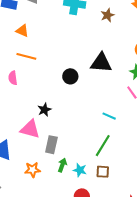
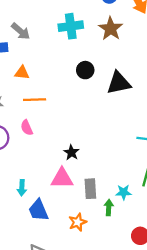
brown star: (107, 15) -> (111, 29), size x1.5
black circle: (70, 76) -> (85, 70), moved
cyan star: (80, 170) -> (124, 192), moved

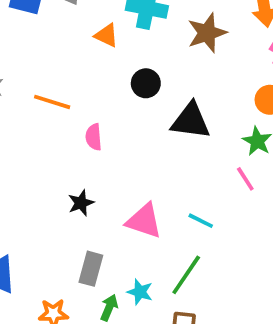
orange triangle: (22, 73) -> (106, 35), moved
pink semicircle: (27, 128) -> (94, 137), moved
pink triangle: (62, 178) -> (144, 221), moved

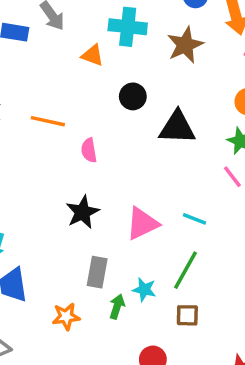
black star: (81, 203) -> (83, 212), size x1.4
pink triangle: (144, 221) -> (142, 224), turned -39

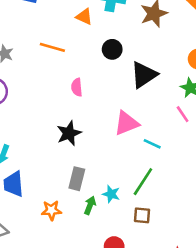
orange line: (48, 121) -> (52, 47), moved
black triangle: (177, 127) -> (144, 75), turned -40
pink triangle: (142, 224) -> (126, 123), moved

